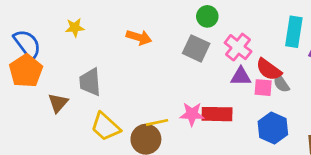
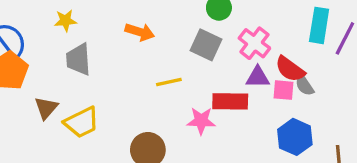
gray trapezoid: (90, 82) -> (78, 59), moved
red rectangle: (217, 114) -> (230, 101), moved
yellow line: (157, 122) -> (169, 82), moved
yellow trapezoid: (105, 127) -> (82, 122), moved, turned -68

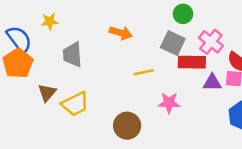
yellow star: (65, 21) -> (50, 21), moved
purple triangle: (258, 77) -> (212, 82), moved
red rectangle: (230, 101) -> (192, 62), moved

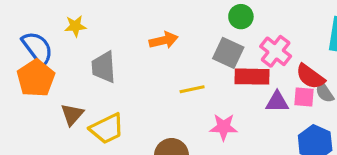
orange arrow: (121, 33) -> (164, 40), turned -30

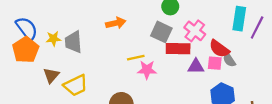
yellow star: (75, 26) -> (53, 39), moved
pink star: (224, 127) -> (147, 70), moved

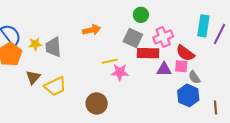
pink cross: (195, 31) -> (163, 37), turned 30
gray semicircle: (229, 60) -> (194, 77), moved

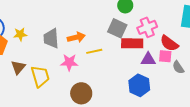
orange arrow: (92, 30) -> (76, 37), moved
gray trapezoid: (53, 47) -> (51, 38), moved
pink star: (120, 72) -> (69, 62), moved
yellow trapezoid: (55, 86) -> (40, 76), turned -80
blue hexagon: (188, 95) -> (139, 85), moved

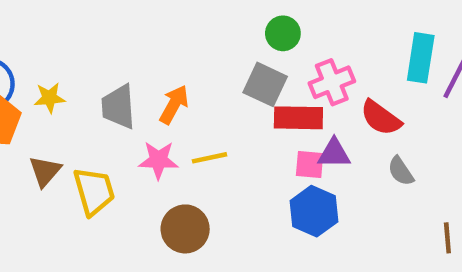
orange arrow: (76, 37) -> (174, 104), turned -48
yellow line: (94, 51) -> (210, 158), moved
pink square: (165, 56) -> (310, 164), moved

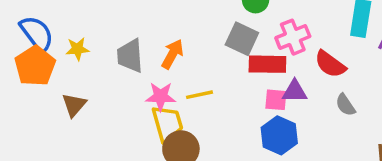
yellow trapezoid: (94, 191) -> (167, 124), moved

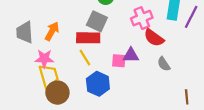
pink cross: (293, 37) -> (142, 18), moved
red rectangle: (267, 64) -> (88, 38), moved
yellow line: (200, 95) -> (85, 57), moved, turned 70
blue hexagon: (279, 135) -> (98, 84), moved

